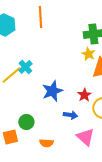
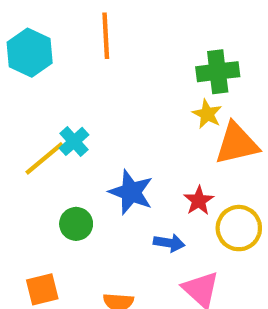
blue star: (52, 91) -> (131, 192), turned -30
green circle: (26, 122) -> (76, 224), moved

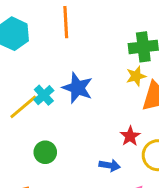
yellow star: (207, 114) -> (136, 76), turned 30
blue star: (131, 192) -> (77, 88), moved

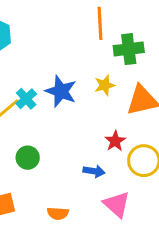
orange line: (66, 22) -> (100, 23), moved
yellow star: (136, 76) -> (105, 85), moved

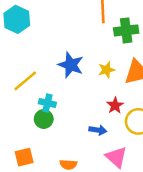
yellow star: (105, 85) -> (106, 70), moved
cyan cross: (26, 99) -> (47, 103), moved, turned -35

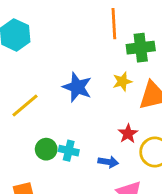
yellow star: (106, 70) -> (122, 81), moved
cyan cross: (47, 103) -> (69, 151), moved

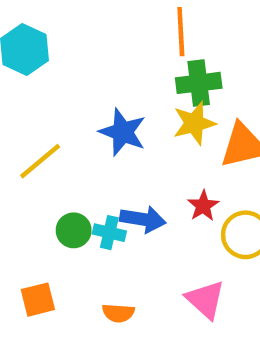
green cross: (141, 48) -> (199, 83), moved
yellow star: (122, 81) -> (194, 123), size x1.4
blue arrow: (108, 162) -> (143, 219), moved, size x1.4

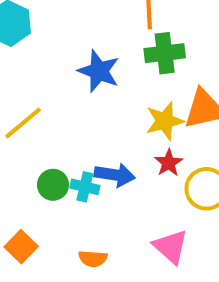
yellow star: (194, 123) -> (165, 121), moved
blue star: (123, 132) -> (99, 71), moved
orange square: (38, 300) -> (21, 247), turned -32

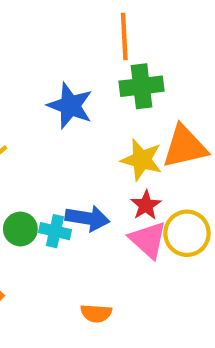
yellow star: (165, 121) -> (142, 160), turned 30
pink triangle: (171, 247) -> (148, 240), moved
orange semicircle: (93, 259) -> (96, 313), moved

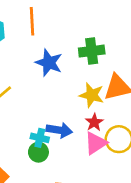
orange line: (124, 36) -> (32, 21), moved
green circle: (20, 229) -> (38, 152), moved
pink triangle: (148, 240) -> (96, 143), turned 45

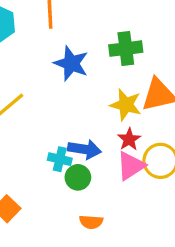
green circle: (38, 152) -> (78, 177), moved

